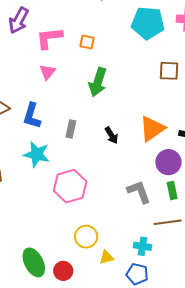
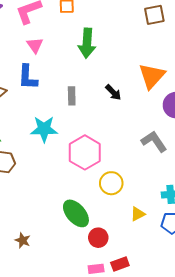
blue L-shape: (32, 116) -> (28, 77), moved
yellow circle: (86, 237) -> (111, 183), moved
green ellipse: (34, 262) -> (76, 213), moved

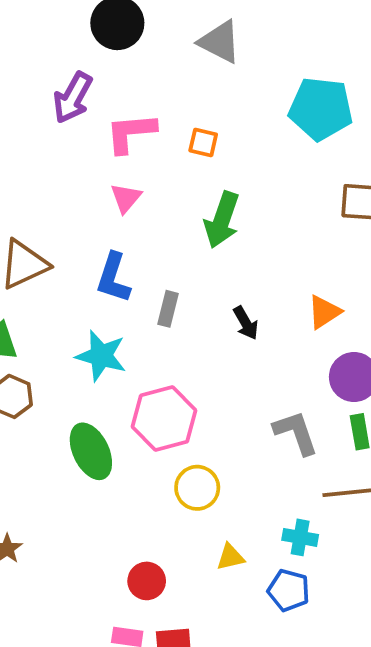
orange triangle: (152, 76) -> (324, 312), size x0.7
blue L-shape: (28, 77) -> (113, 278), moved
green ellipse: (76, 213) -> (91, 451), moved

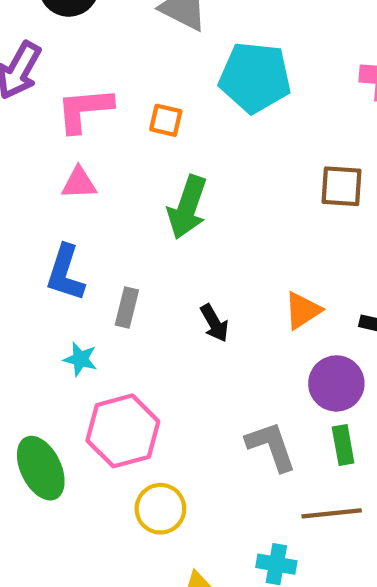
cyan pentagon: (321, 109) -> (255, 77), moved
pink triangle: (126, 198) -> (79, 183), turned 48
cyan star: (101, 356) -> (80, 359), moved, size x0.6

